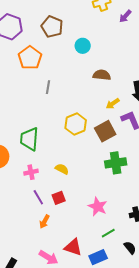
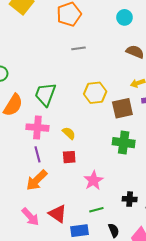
gray line: (48, 87) -> (79, 48), turned 56
pink cross: (31, 172) -> (37, 128), size x1.5
red square: (59, 198) -> (69, 157), moved
orange arrow: (44, 222) -> (37, 180), size x1.6

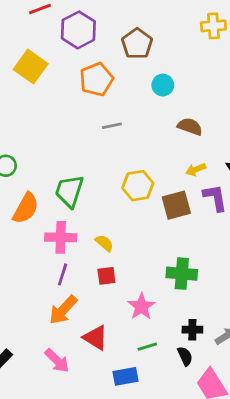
cyan circle: (124, 17) -> (163, 85), moved
green cross: (124, 143) -> (182, 274), moved
purple line: (37, 154) -> (63, 274), turned 35
red triangle: (58, 214) -> (95, 338), moved
black semicircle: (114, 230) -> (185, 356), moved

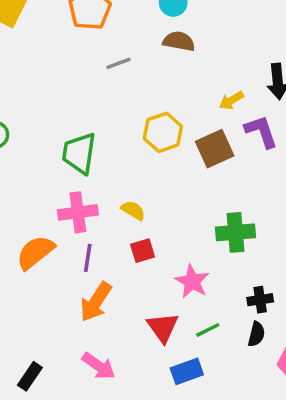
brown semicircle: (190, 127) -> (179, 41), moved
orange semicircle: (26, 208) -> (35, 252), moved, turned -148
red triangle: (95, 338) -> (163, 327), moved, turned 32
black semicircle: (185, 356) -> (256, 334), turned 48

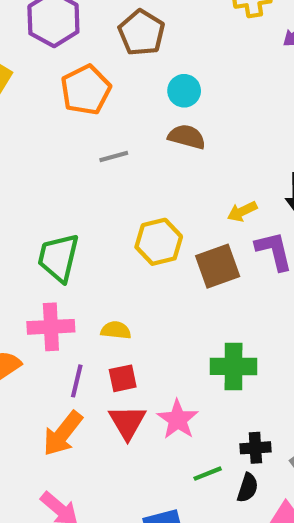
yellow semicircle: (133, 210) -> (116, 330), turned -30
purple line: (88, 258) -> (77, 381), moved
red triangle: (163, 327) -> (127, 422), moved
green line: (208, 330) -> (208, 474), moved

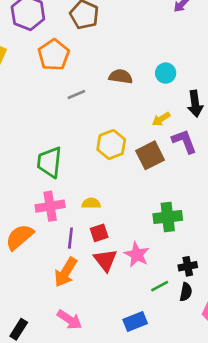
cyan circle: (184, 91) -> (166, 73), moved

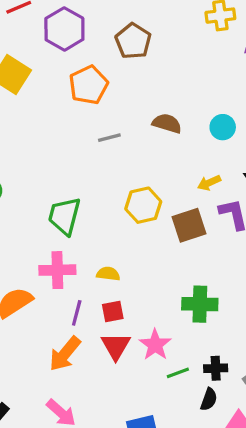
green line: (160, 286) -> (178, 373), moved

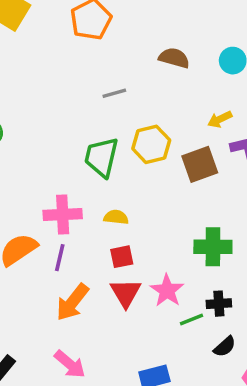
gray line: (109, 138) -> (114, 93), moved
green trapezoid: (64, 216) -> (101, 157), moved
purple line: (77, 313) -> (60, 258), moved
black cross: (216, 368) -> (219, 304), moved
black semicircle: (209, 399) -> (225, 347), turned 30

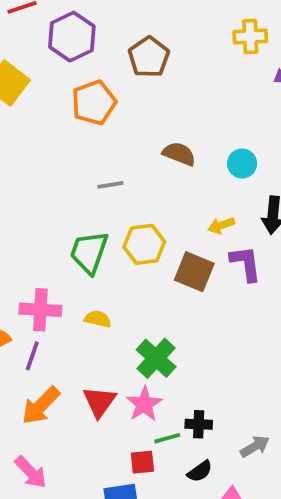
brown square: (200, 164) -> (194, 272), turned 36
green cross: (213, 247) -> (156, 358), moved, turned 36
red square: (122, 257) -> (142, 462), moved

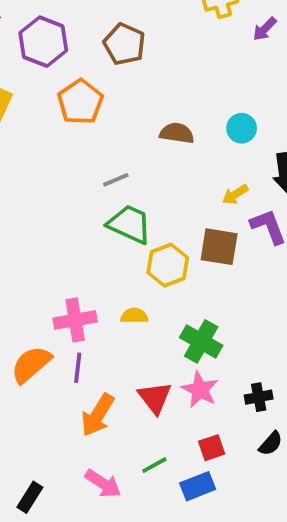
yellow hexagon: (144, 244) -> (168, 265), moved
green trapezoid: (89, 252) -> (129, 224), moved, turned 108
green line: (167, 438) -> (154, 465), moved

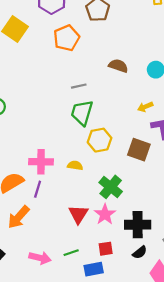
green trapezoid: (129, 224) -> (82, 113), turned -108
brown square: (219, 247) -> (139, 150), moved
black cross: (259, 397) -> (138, 225), size x1.6
orange arrow: (98, 415) -> (19, 217), moved
pink arrow: (103, 484) -> (40, 258), turned -30

